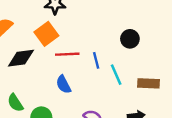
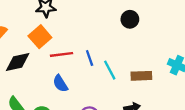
black circle: (130, 39) -> (130, 19), moved

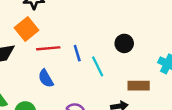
black circle: (130, 19) -> (124, 43), moved
brown rectangle: (141, 76) -> (139, 86), moved

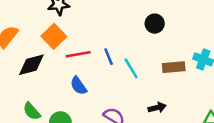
black circle: (124, 43) -> (155, 24), moved
brown rectangle: (139, 86) -> (174, 67), moved

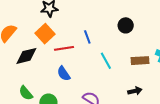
blue line: (109, 57) -> (87, 37), moved
black arrow: (157, 108) -> (135, 91), moved

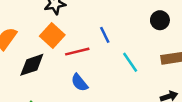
black circle: (126, 25) -> (160, 20), moved

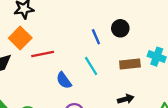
blue line: (105, 35) -> (96, 37), moved
blue semicircle: (79, 83) -> (64, 80), moved

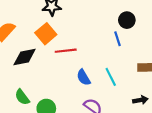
black circle: (120, 28) -> (127, 20), moved
cyan line: (91, 66) -> (111, 77), moved

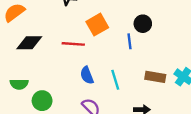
orange square: (46, 34) -> (97, 25), moved
green semicircle: (22, 97) -> (19, 84), turned -63

